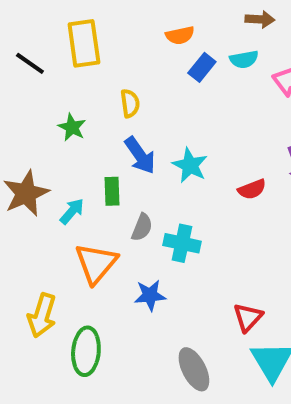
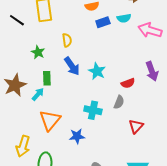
blue rectangle: (202, 67) -> (103, 22), turned 32
green rectangle: (112, 191) -> (47, 78), moved
gray semicircle: (142, 227) -> (119, 102), moved
red triangle: (248, 317) -> (136, 126), moved

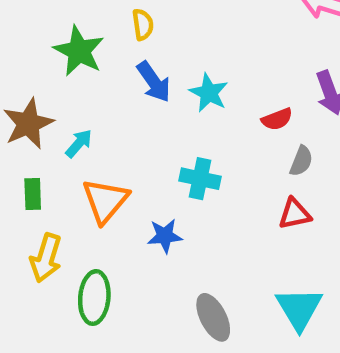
green star: (38, 52) -> (79, 51), size x1.6
green rectangle: (47, 78) -> (33, 194), moved
gray semicircle: (119, 102) -> (301, 161), moved
red triangle: (136, 126) -> (295, 214), turned 35

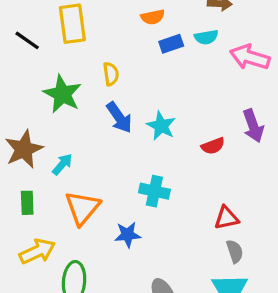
gray semicircle: (301, 161) -> (235, 251), moved, turned -40
yellow arrow: (46, 258) -> (37, 251), turned -132

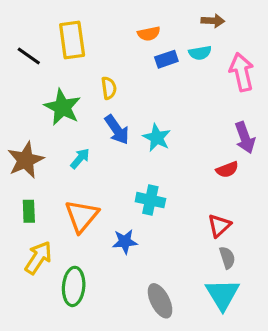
pink arrow: (250, 57) -> (242, 72), turned 60
red semicircle: (213, 146) -> (227, 170), moved
cyan arrow: (62, 164) -> (80, 158), moved
red triangle: (226, 218) -> (219, 226), turned -30
yellow arrow: (37, 251) -> (38, 258), turned -32

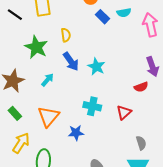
blue rectangle: (166, 59) -> (102, 17), turned 64
green rectangle: (29, 211) -> (15, 113), turned -40
red triangle: (219, 226) -> (124, 112), moved

